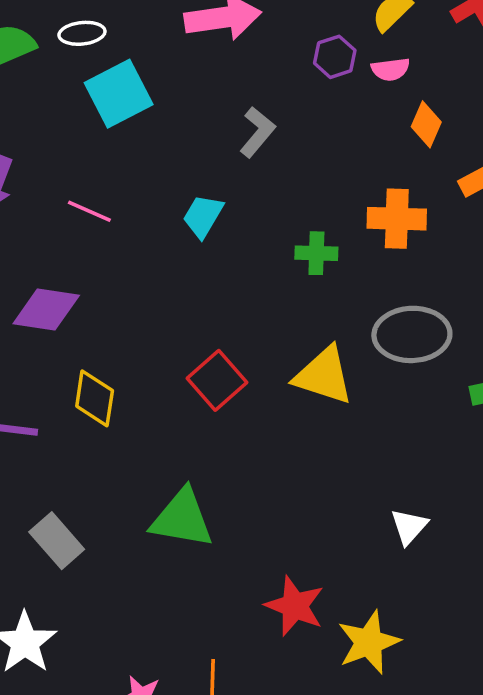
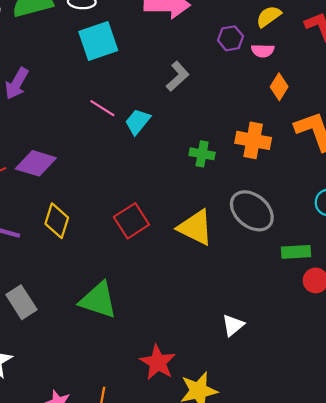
pink line: (89, 211) -> (102, 108), moved
gray ellipse: (412, 334) -> (252, 211), turned 33

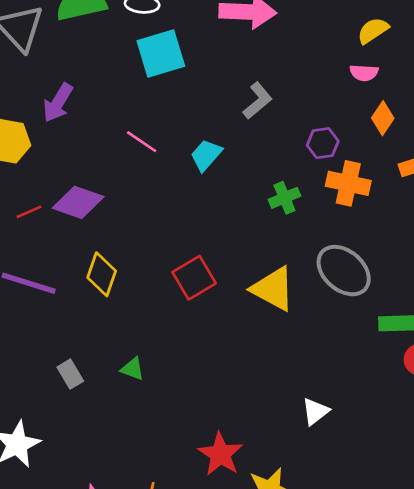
purple hexagon: (231, 38) -> (323, 143), moved
pink line: (102, 108) -> (142, 142), moved
green cross: (202, 154) -> (284, 198), turned -35
green triangle: (98, 300) -> (132, 369), moved, size x0.5
gray rectangle: (21, 302) -> (70, 374), moved, size x0.7

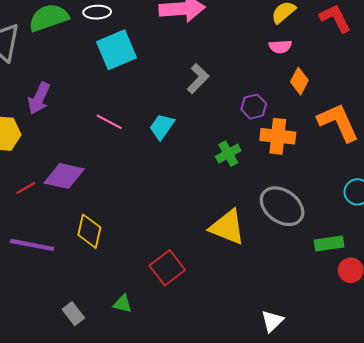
red square: (194, 278) -> (167, 268), moved

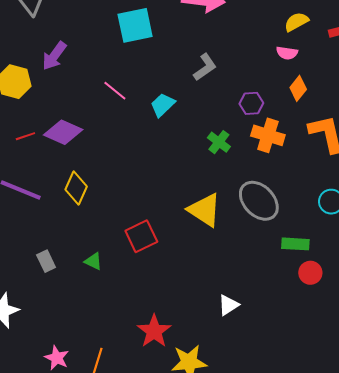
green cross: (228, 154) -> (219, 142), turned -35

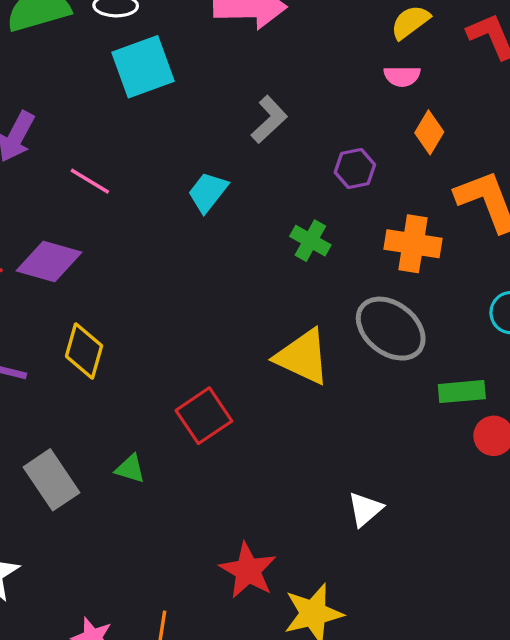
pink line: (115, 91) -> (90, 181), moved
orange cross: (268, 135) -> (413, 244), moved
gray rectangle: (46, 261) -> (52, 480), size x1.6

